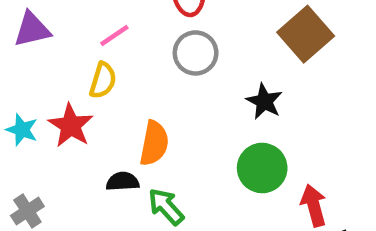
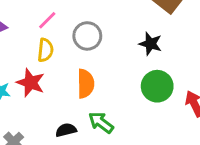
gray circle: (196, 53) -> (87, 36), moved
black semicircle: (123, 181) -> (66, 130), moved

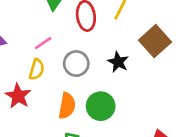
black star: (150, 44) -> (118, 62), moved
green circle: (157, 86) -> (101, 106), moved

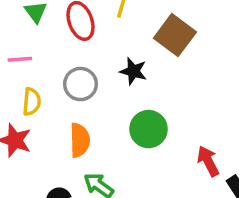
pink line: (43, 43) -> (20, 59), moved, turned 42
green circle: (101, 106) -> (148, 129), moved

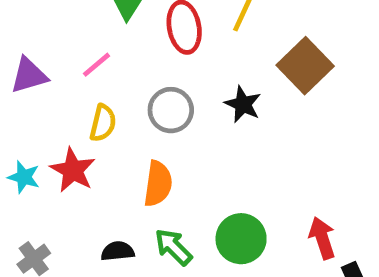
pink line: (20, 59) -> (97, 65), turned -45
green circle: (148, 129) -> (241, 239), moved

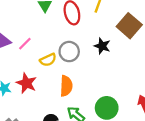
pink line: (97, 65) -> (25, 44), moved
yellow semicircle: (103, 123) -> (48, 60), moved, turned 56

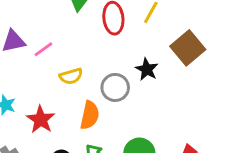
gray circle: (69, 52) -> (115, 87), moved
red star: (26, 83) -> (41, 120), moved

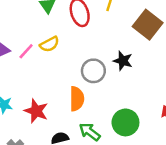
black star: (147, 69) -> (123, 61), moved
yellow semicircle: (71, 76) -> (49, 44), moved

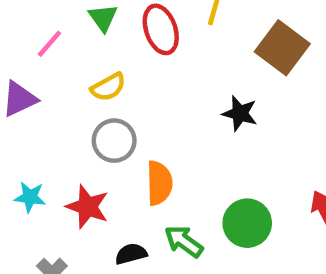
pink line: (26, 51) -> (49, 44), moved
gray circle: (93, 71) -> (114, 141), moved

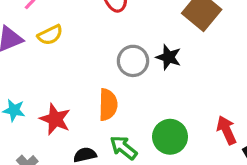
yellow semicircle: (108, 87) -> (50, 35), moved
gray circle: (114, 141) -> (133, 61), moved

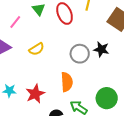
yellow semicircle: (50, 35) -> (37, 49), moved
red star: (55, 119) -> (35, 94), turned 30

